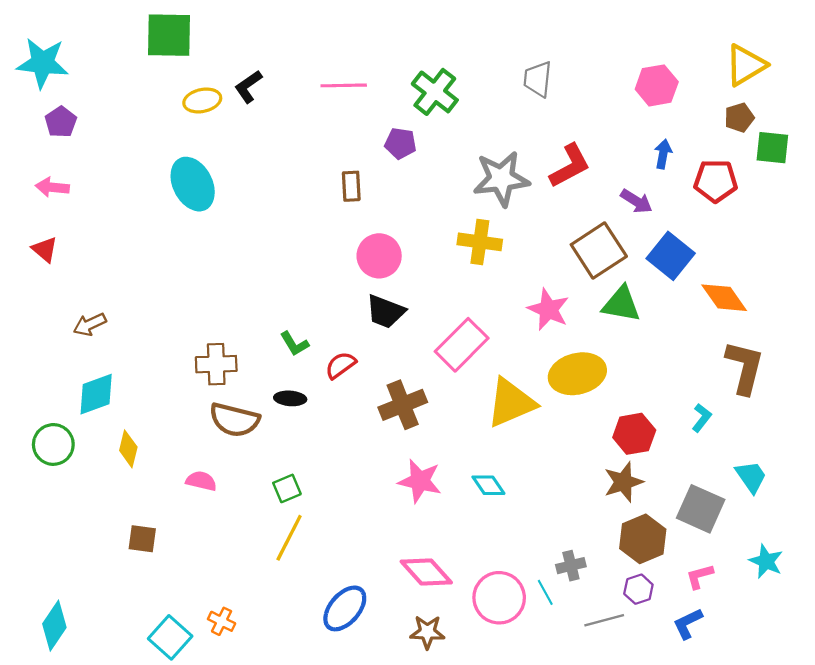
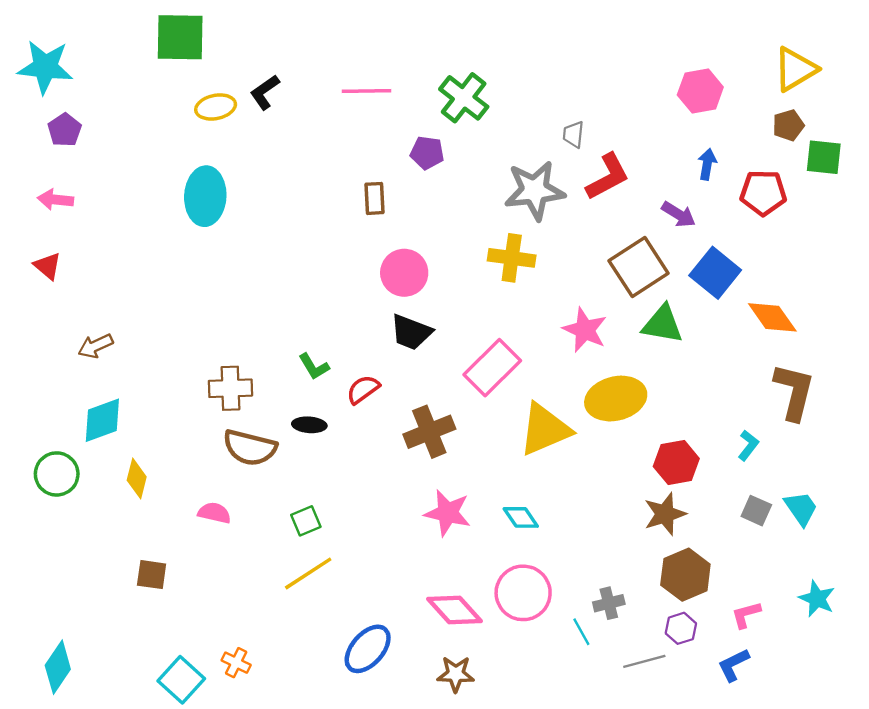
gray trapezoid: (538, 79) -> (573, 134), moved, size x0.7
cyan ellipse: (193, 184) -> (205, 196), turned 30
gray square: (701, 509) -> (756, 511), moved, size x0.6
yellow line: (289, 538) -> (308, 573), turned 30
pink circle: (499, 598) -> (523, 593), moved

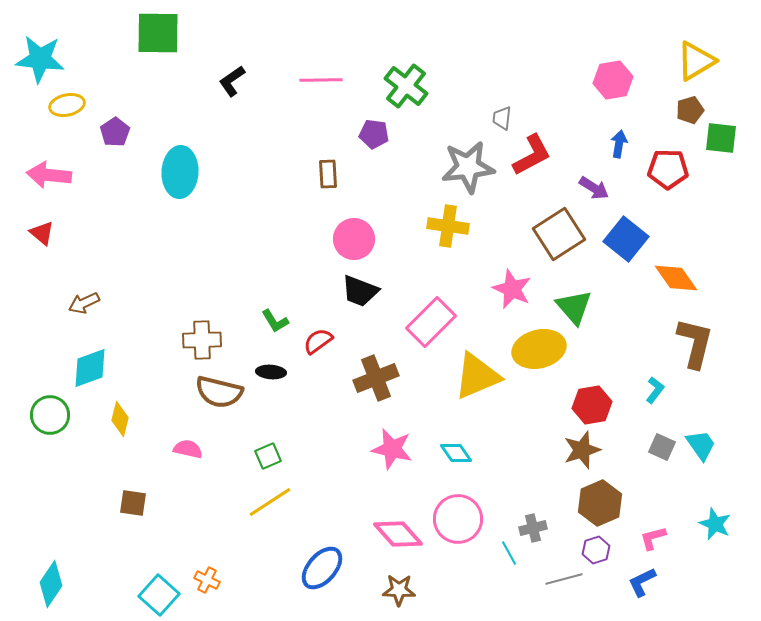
yellow ellipse: (216, 107) -> (67, 105), moved
purple pentagon: (65, 130) -> (115, 132), moved
pink arrow: (55, 200) -> (49, 175), size x1.4
green triangle: (663, 324) -> (574, 307), moved, turned 39

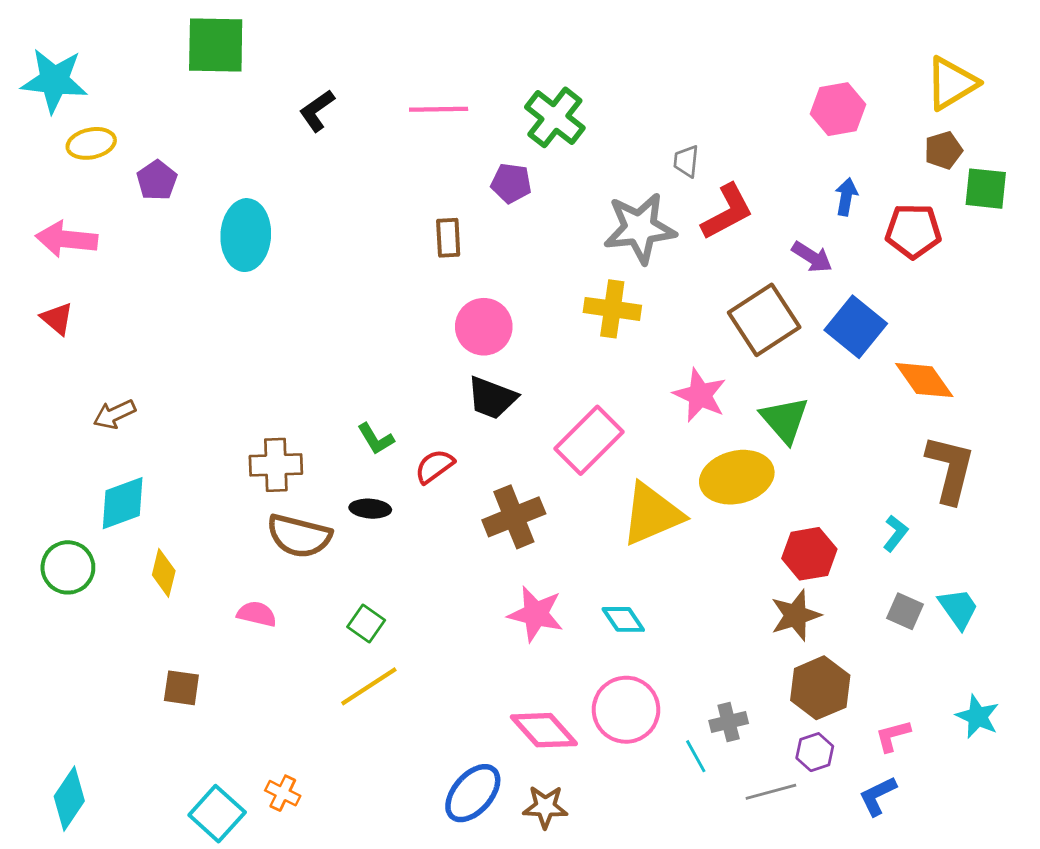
green square: (268, 456) -> (366, 624), turned -32
blue ellipse: (322, 568) -> (473, 793), moved

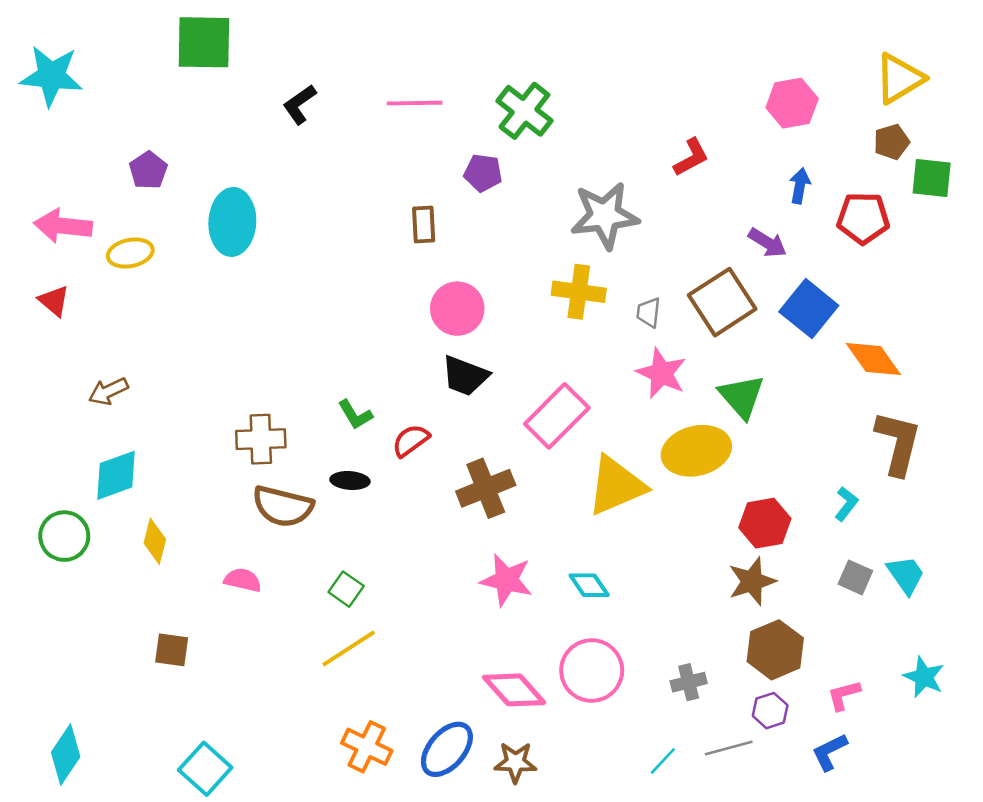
yellow ellipse: (91, 143) -> (130, 253), moved
gray trapezoid: (686, 161) -> (649, 312), moved
red L-shape: (727, 212) -> (691, 157), moved, size x0.7
cyan line: (696, 756) -> (663, 761), moved, turned 72
orange cross: (283, 793) -> (367, 747), moved, size x1.5

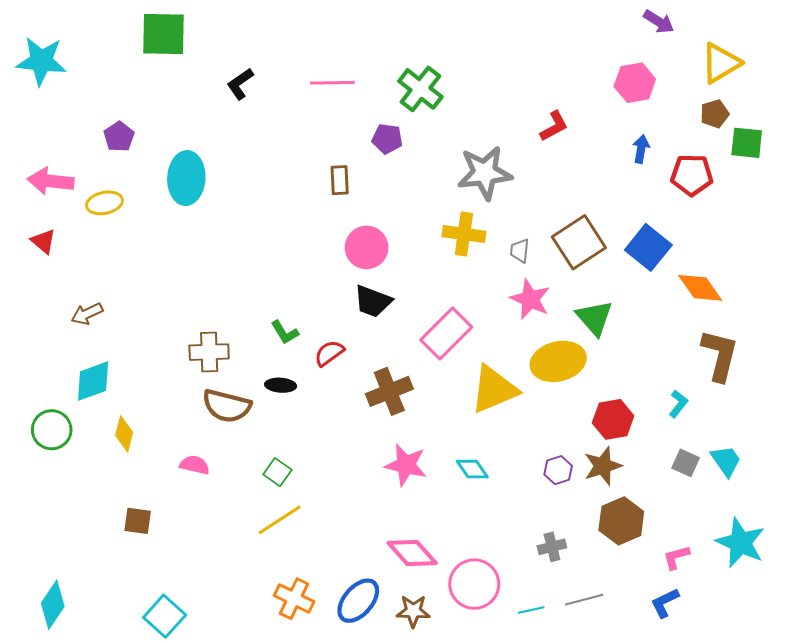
purple arrow: (767, 243) -> (659, 22), moved
pink circle: (592, 671) -> (474, 584), moved
cyan star: (924, 677) -> (740, 543), size x1.5
purple hexagon: (770, 711) -> (558, 470), moved
cyan line: (663, 761) -> (531, 610), turned 35

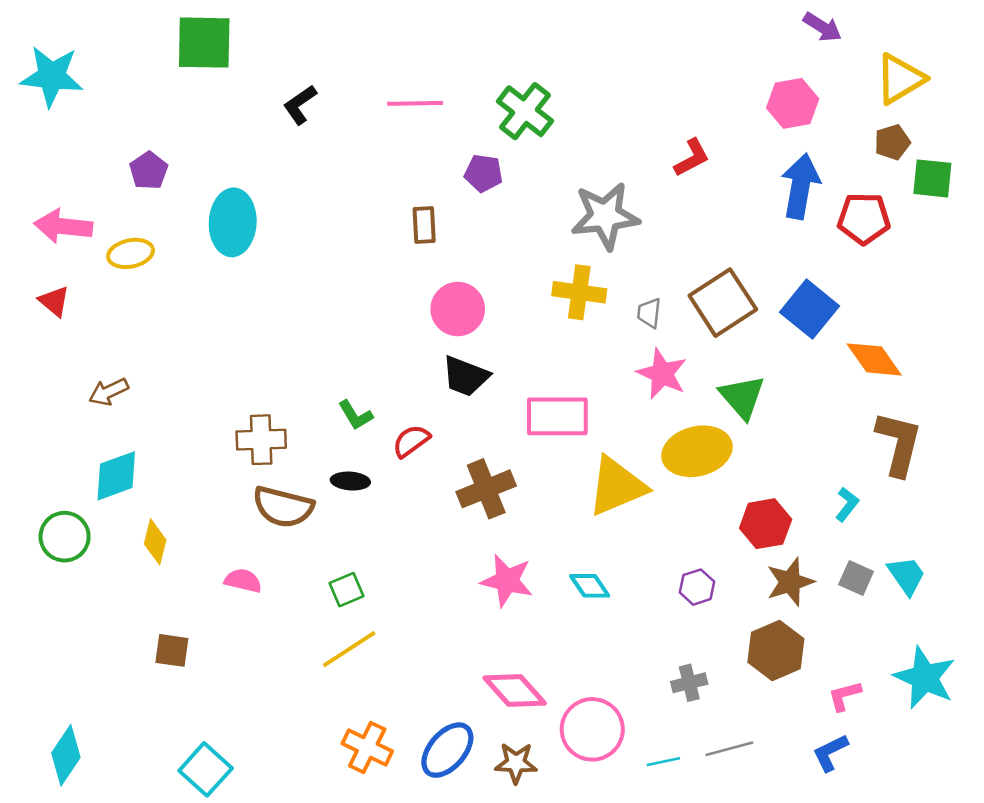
blue arrow: (641, 149) -> (800, 186), size x1.8
pink rectangle: (446, 333) -> (557, 416), turned 45
brown star: (603, 466) -> (790, 582), moved
green square: (277, 472) -> (347, 590), turned 32

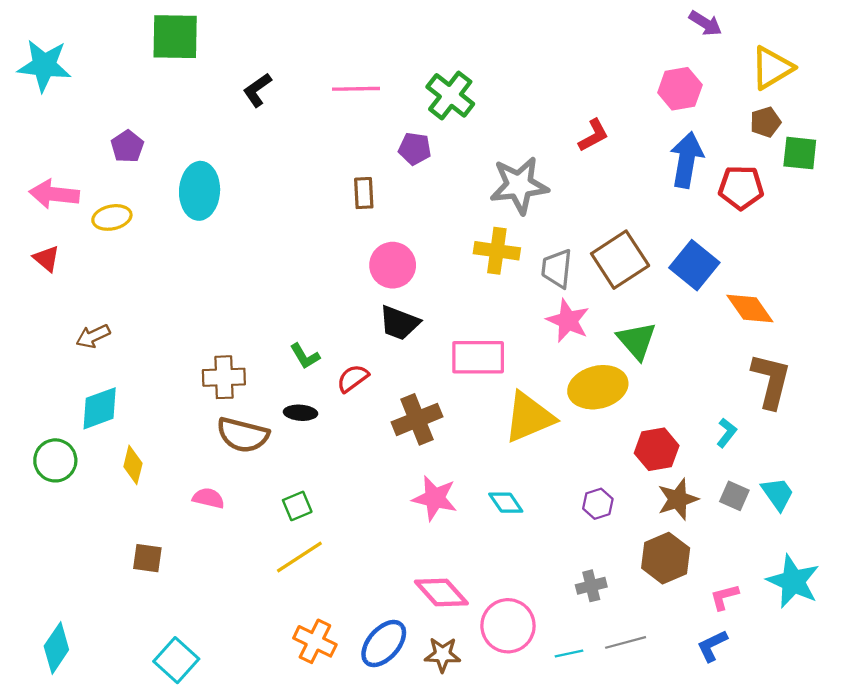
gray trapezoid: (649, 313) -> (557, 268), size x1.5

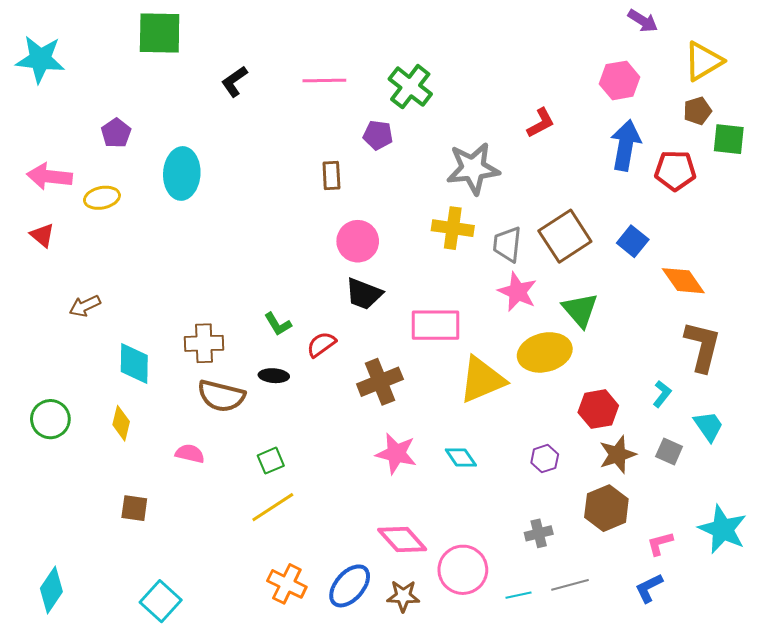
blue square: (694, 265) -> (633, 241), size x0.7
cyan diamond: (100, 408) -> (134, 364), moved, turned -69
cyan trapezoid: (778, 494) -> (708, 426), moved

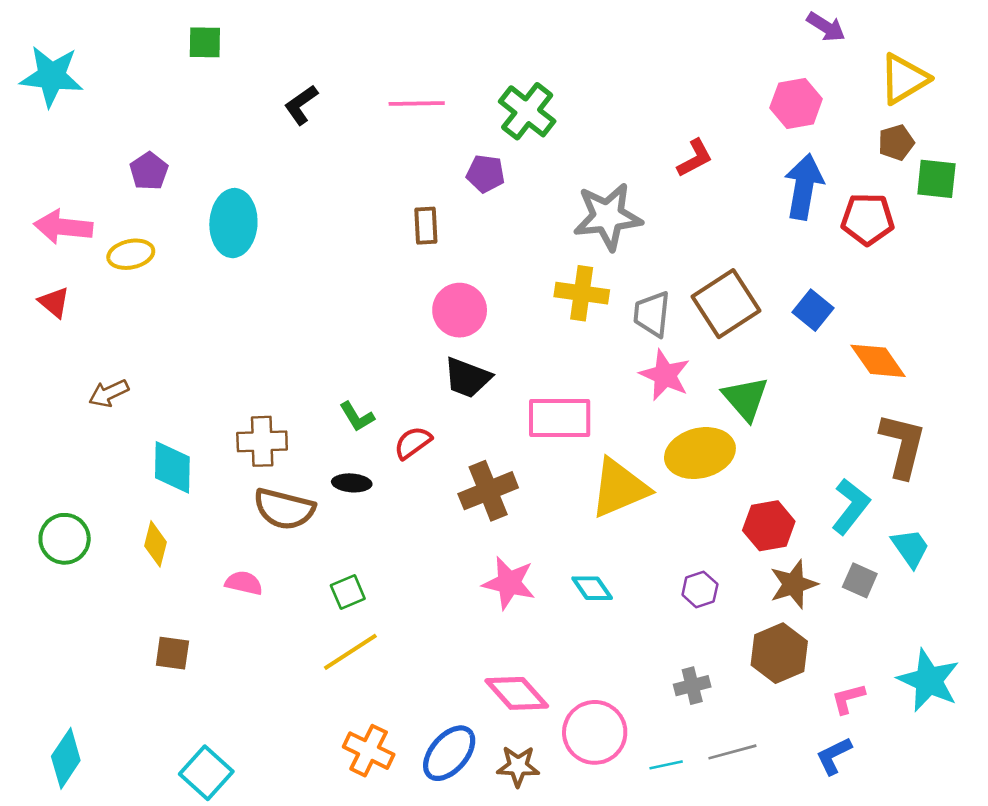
green square: (160, 33) -> (205, 42), size x0.6
cyan L-shape: (662, 394) -> (851, 506), size x1.6

